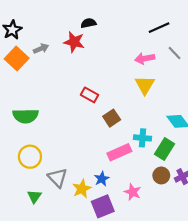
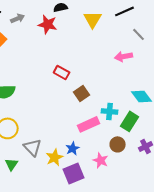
gray arrow: (41, 49) -> (18, 18), moved
pink arrow: (145, 58) -> (124, 56), moved
yellow triangle: (145, 85) -> (93, 19), moved
brown circle: (161, 175) -> (118, 144), moved

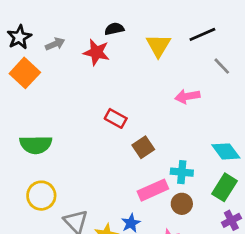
pink arrow: (124, 56) -> (187, 96), moved
green rectangle: (130, 121) -> (225, 187), moved
brown circle: (118, 144) -> (182, 204), moved

